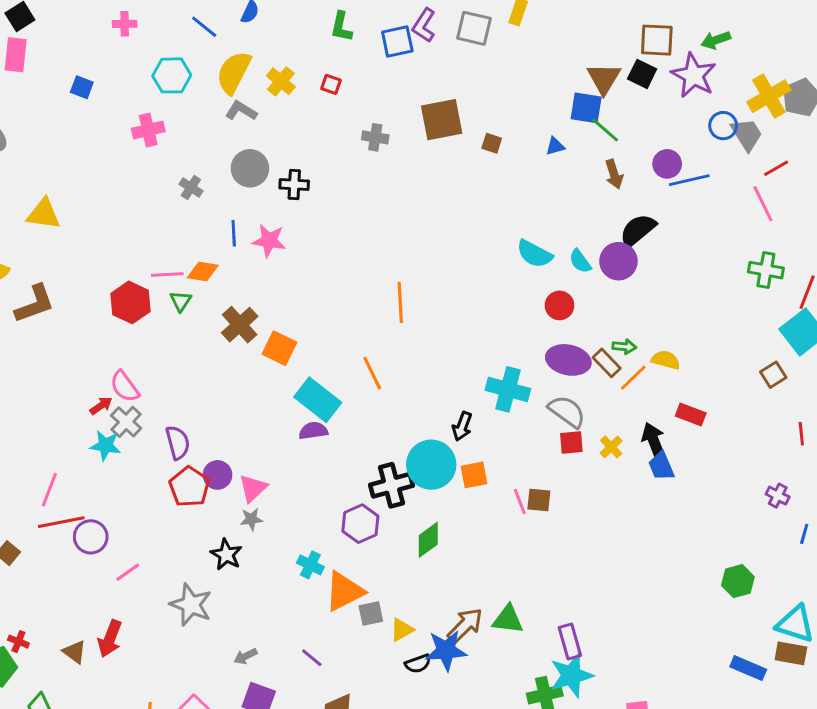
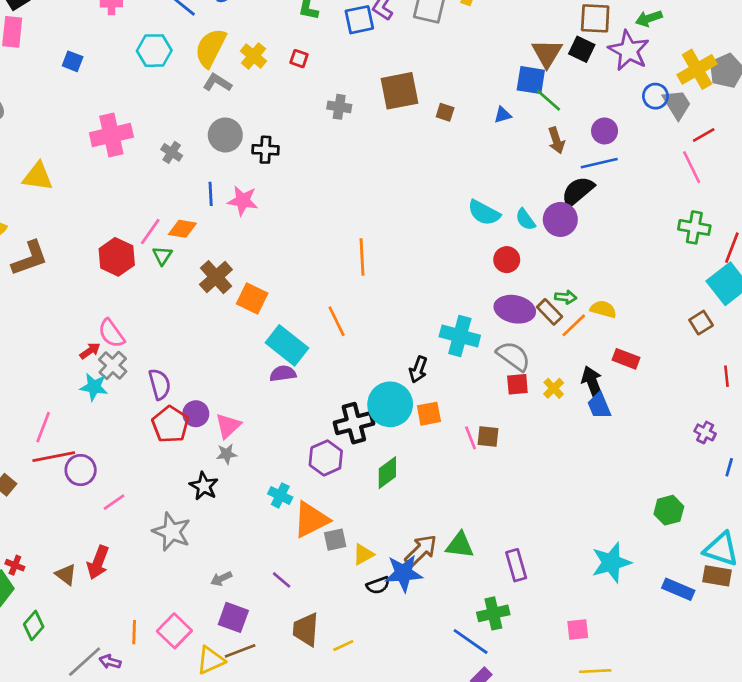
pink cross: (148, 130) -> (111, 135), moved, size x1.4
blue line: (689, 180) -> (599, 163), moved
pink line: (167, 274) -> (150, 231), turned -52
cyan star: (571, 675) -> (611, 562), moved

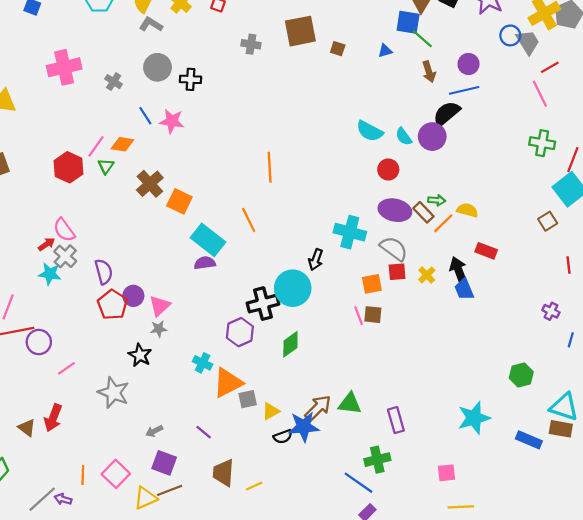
blue line: (211, 194) -> (145, 116), turned -30
orange square: (429, 414) -> (372, 284), moved

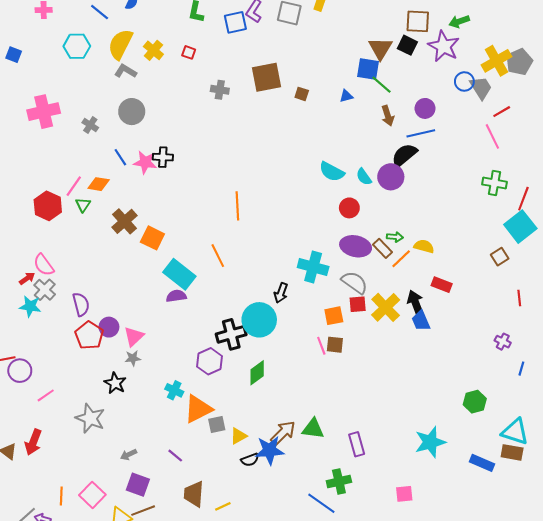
black cross: (190, 79) -> (163, 157), moved
yellow cross: (427, 275) -> (386, 307), size x1.8

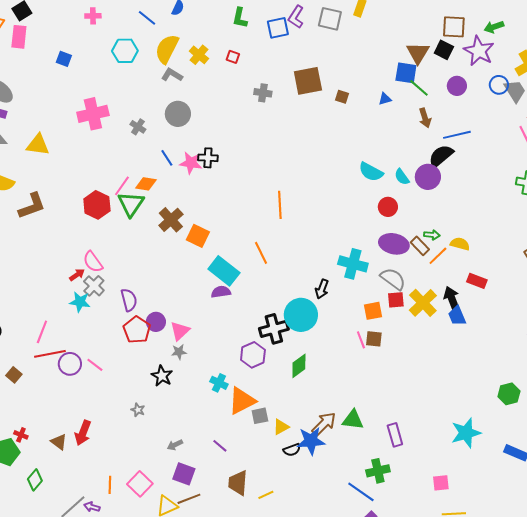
purple circle: (425, 108) -> (457, 86), moved
green triangle: (83, 205) -> (131, 204), size x1.8
pink line: (46, 395) -> (95, 365), moved, turned 72
gray star: (90, 418) -> (138, 410), size x0.5

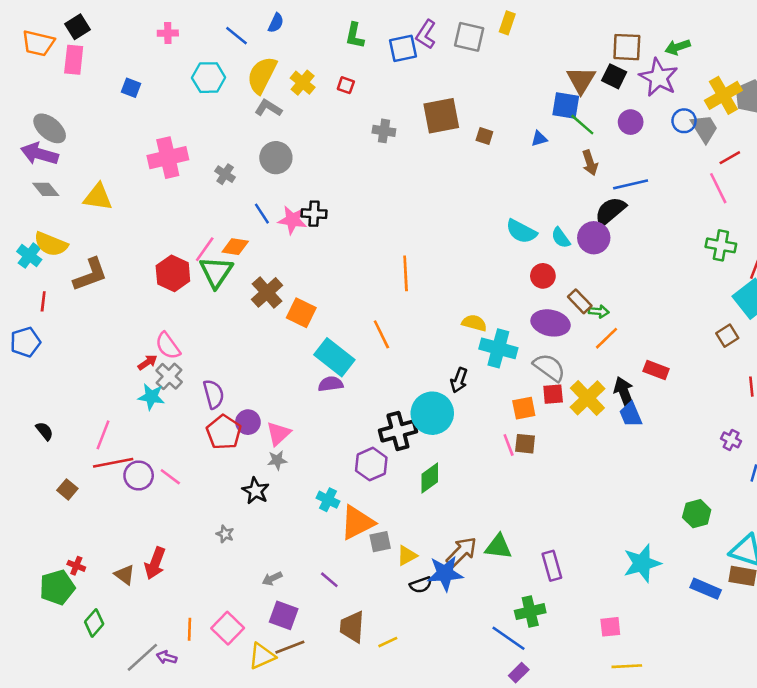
yellow semicircle: (460, 244) -> (474, 323), moved
brown rectangle: (420, 246) -> (580, 301), moved

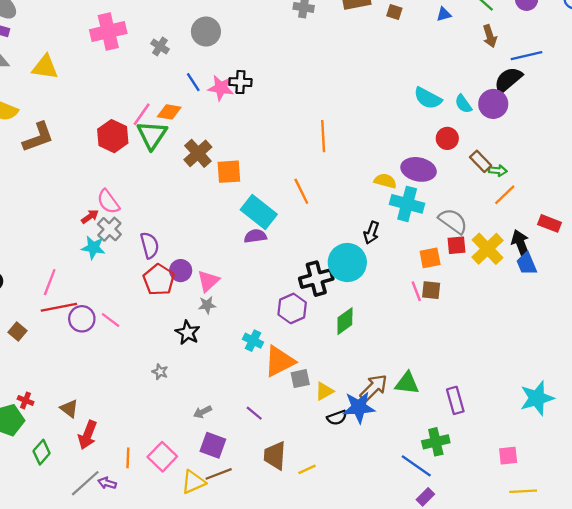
orange square: (301, 313) -> (229, 172), turned -30
purple ellipse: (551, 323) -> (419, 169), moved
red arrow: (155, 563) -> (88, 435), moved

